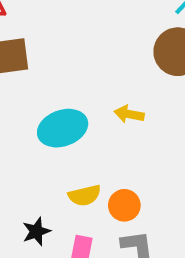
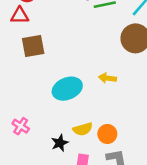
black star: (36, 231) -> (60, 143), moved

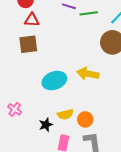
red triangle: (20, 16) -> (32, 20), moved
yellow arrow: (107, 78) -> (88, 74), size x1.5

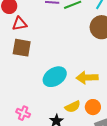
brown square: (28, 44) -> (22, 48), turned 30
yellow arrow: (88, 74) -> (87, 78), moved

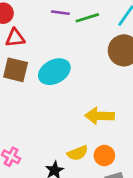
cyan ellipse: (55, 77) -> (54, 72), moved

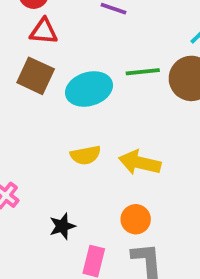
green line: (87, 18) -> (143, 72), moved
yellow semicircle: (78, 153) -> (86, 155), moved

